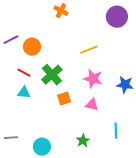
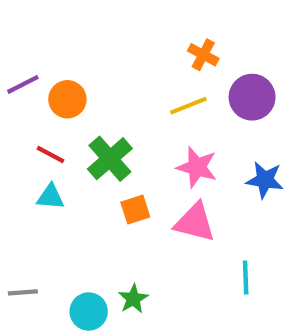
orange cross: (61, 11) -> (203, 55), moved
purple circle: (117, 17) -> (252, 97), moved
pink triangle: (92, 105) -> (195, 222), size x1.5
green star: (83, 141) -> (133, 299), moved

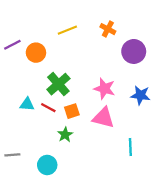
yellow line: (188, 106) -> (67, 30), moved
red line: (50, 154) -> (48, 108), moved
green star: (133, 299) -> (65, 135), moved

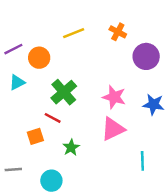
cyan triangle: (27, 104) -> (17, 82), moved, turned -32
orange square: (72, 111) -> (35, 136), moved
pink triangle: (103, 118) -> (113, 129), turned -40

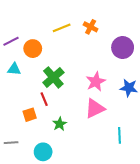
orange cross: (118, 32) -> (91, 27), moved
cyan triangle: (17, 82) -> (14, 69), turned 32
pink star: (114, 97) -> (96, 82), turned 30
red line: (53, 118) -> (44, 99), turned 40

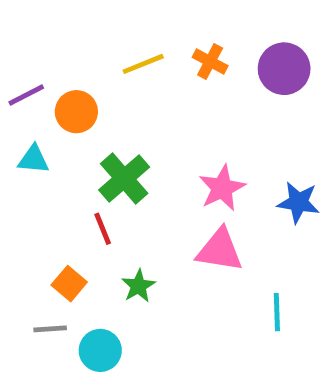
purple circle: (123, 48) -> (284, 69), moved
pink triangle: (95, 108) -> (220, 250), turned 35
orange square: (30, 115) -> (69, 284), moved, turned -32
gray line: (11, 143) -> (50, 329), moved

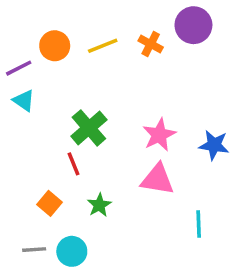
purple circle: (284, 69) -> (193, 25), moved
orange circle: (76, 112) -> (55, 46), moved
cyan triangle: (33, 159) -> (24, 101), moved, turned 30
gray line: (50, 329) -> (34, 250), moved

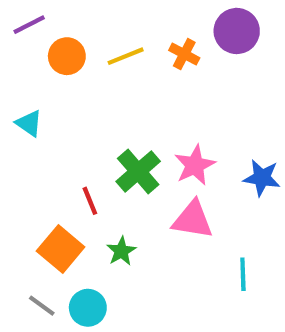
purple line: (19, 68) -> (29, 25), moved
green cross: (89, 128) -> (138, 171), moved
orange square: (50, 203) -> (61, 249), size x1.5
gray line: (34, 250) -> (42, 306), turned 40

